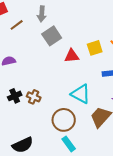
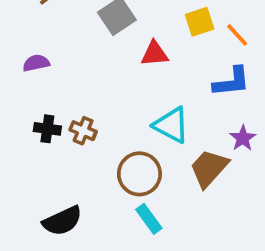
yellow square: (95, 48) -> (200, 22), moved
black cross: (15, 96) -> (47, 129), turned 32

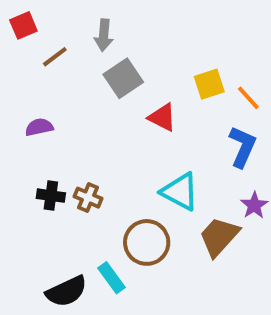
red triangle: (154, 54) -> (162, 117), turned 32
blue L-shape: (232, 82) -> (242, 147), turned -60
cyan rectangle: (149, 219) -> (111, 278), moved

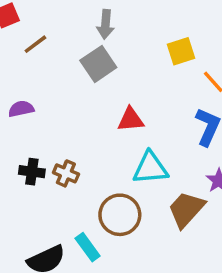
gray arrow: (104, 35) -> (105, 24), moved
yellow square: (209, 84) -> (181, 51), moved
red triangle: (162, 117) -> (131, 120), moved, turned -32
cyan triangle: (180, 192) -> (150, 168), turned -33

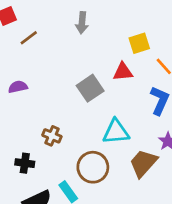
gray square: (98, 64) -> (90, 88), moved
red triangle: (131, 120) -> (123, 72), moved
black cross: (32, 172) -> (25, 163), moved

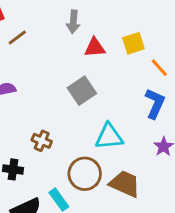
red triangle: (123, 72) -> (95, 48), moved
brown trapezoid: (143, 163) -> (125, 184), moved, turned 72

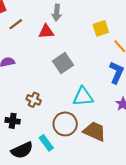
red triangle: (95, 48) -> (46, 32), moved

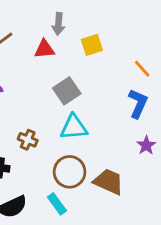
yellow square: (101, 28) -> (92, 45), moved
cyan triangle: (83, 97) -> (74, 127), moved
cyan rectangle: (46, 143) -> (57, 204), moved

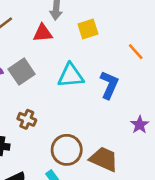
gray square: (67, 91) -> (22, 72), moved
blue L-shape: (138, 103) -> (109, 85), moved
cyan triangle: (74, 127) -> (71, 76), moved

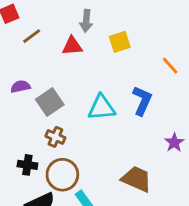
gray square: (22, 72) -> (50, 102), moved
cyan triangle: (71, 76) -> (102, 108), moved
brown circle: (67, 150) -> (62, 175), moved

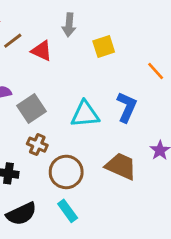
red triangle: (72, 46) -> (42, 51), moved, turned 30
brown circle: (62, 175) -> (66, 172), moved
brown trapezoid: (137, 179) -> (121, 166), moved

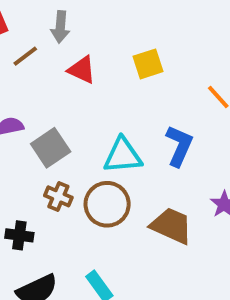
gray arrow: (69, 25) -> (60, 27), moved
red triangle: (42, 51) -> (82, 70), moved
brown circle: (66, 172) -> (107, 204), moved

